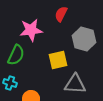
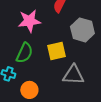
green semicircle: (16, 55) -> (24, 53), moved

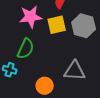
yellow square: (56, 51) -> (57, 25), moved
orange circle: (29, 90) -> (45, 86), moved

